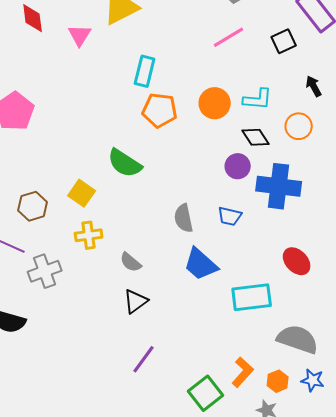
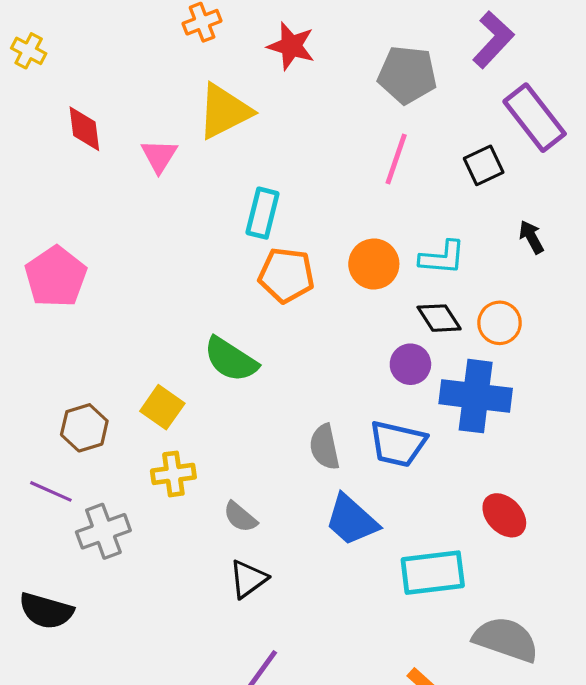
pink line: (229, 37) -> (396, 159), turned -40
orange circle: (299, 126) -> (500, 323), moved
blue trapezoid: (230, 216) -> (398, 444), size x1.5

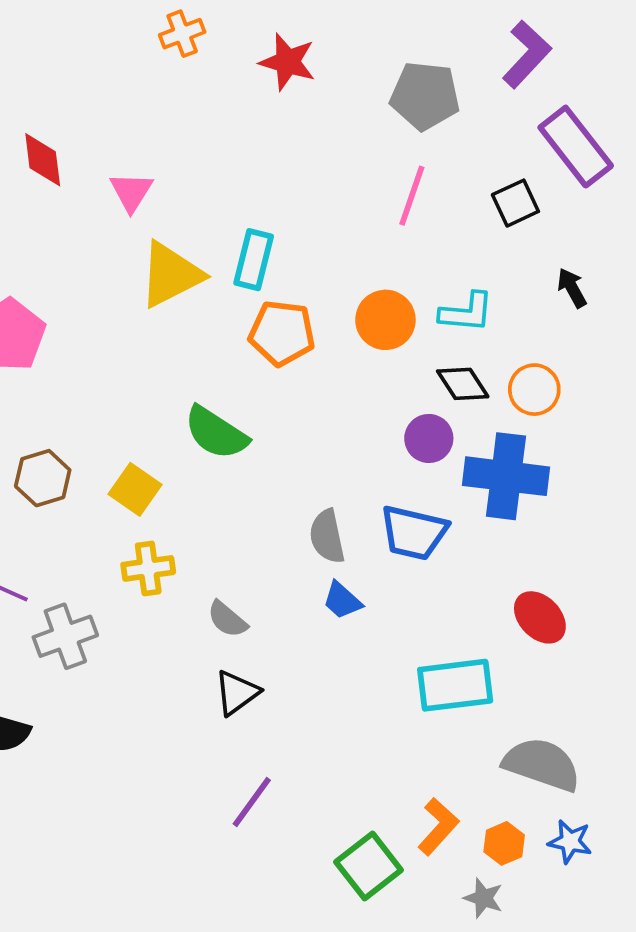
yellow triangle: (224, 111) -> (171, 275), moved
brown hexagon: (84, 428) -> (43, 478), moved
blue trapezoid: (352, 520) -> (342, 600), moved, size x0.6

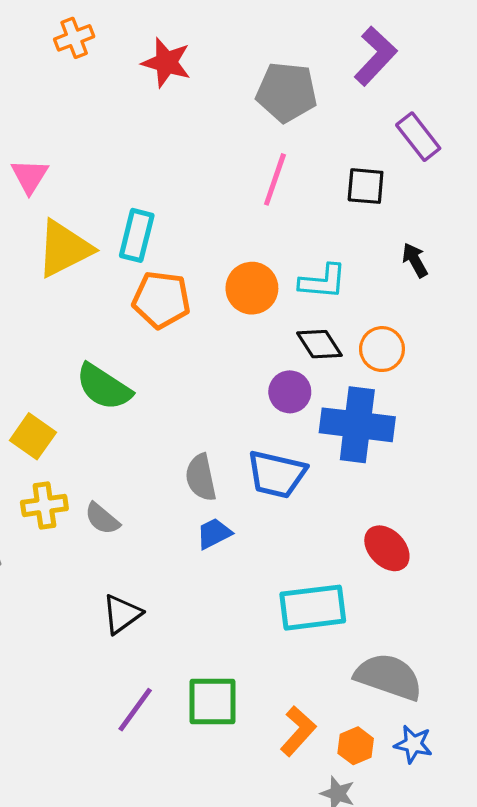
purple rectangle: (576, 147) -> (418, 137), size x0.7
black square: (515, 203) -> (366, 186), turned 30
blue trapezoid: (342, 600) -> (214, 533), turned 111
gray semicircle: (227, 619) -> (102, 519), moved
green square: (369, 866) -> (212, 701), moved, turned 38

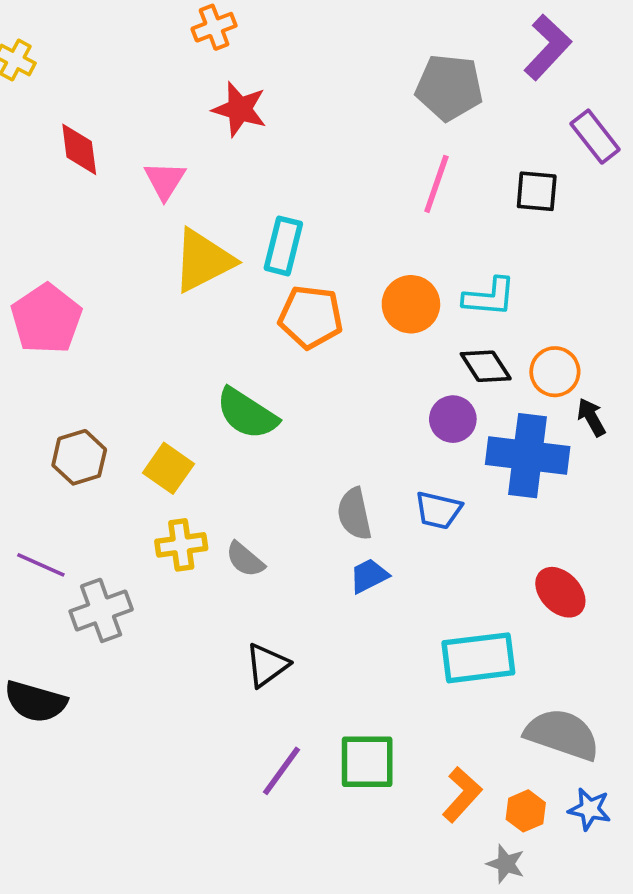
red star: (166, 63) -> (240, 109), moved
black arrow: (415, 260) -> (591, 417), moved
blue trapezoid: (277, 474) -> (438, 510), size x0.7

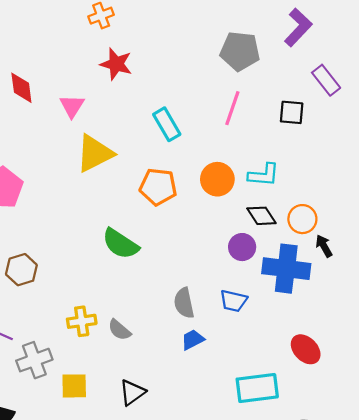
cyan rectangle: (283, 246) -> (167, 124), moved, turned -44
yellow square: (168, 468) -> (74, 386), moved, turned -36

